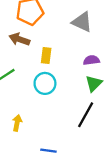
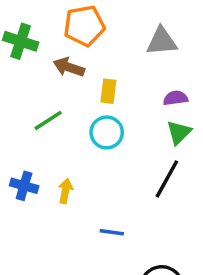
gray triangle: (82, 22) -> (162, 41), turned -30

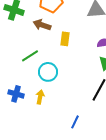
cyan circle: (107, 132) -> (48, 72), moved
blue line: (112, 232) -> (75, 122), moved, turned -72

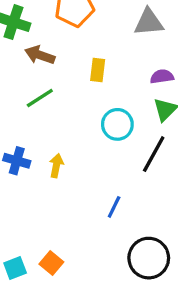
brown arrow: (42, 25) -> (40, 55), moved
cyan circle: (48, 72) -> (117, 124), moved

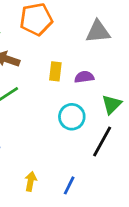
purple semicircle: (162, 77) -> (84, 77), moved
yellow arrow: (56, 166) -> (31, 181), moved

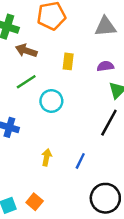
purple semicircle: (84, 77) -> (105, 66), moved
cyan circle: (72, 117) -> (51, 101), moved

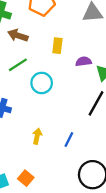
purple semicircle: (105, 66) -> (84, 61), moved

